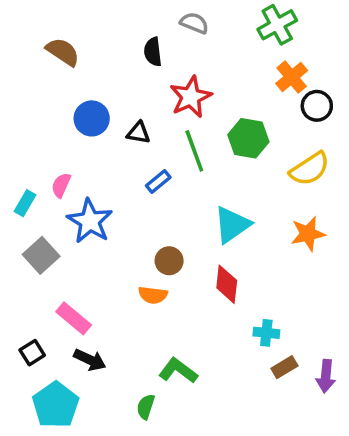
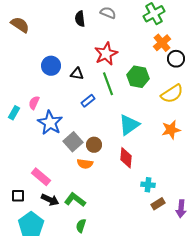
brown semicircle: (63, 52) -> (20, 25), moved
black semicircle: (153, 52) -> (80, 19), moved
gray square: (41, 255) -> (73, 142), moved
black square: (32, 353) -> (18, 196), turned 32
green L-shape: (178, 371) -> (75, 200), moved

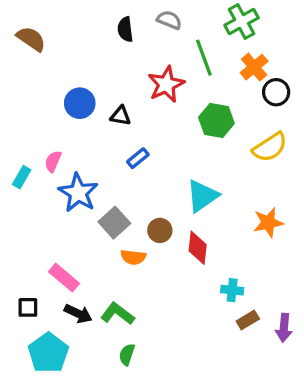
green line: (108, 84) -> (204, 58), moved
orange star: (171, 130) -> (268, 223), moved
brown circle: (94, 145) -> (160, 230), moved

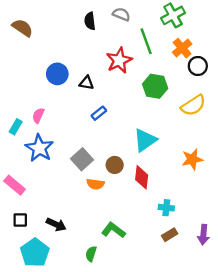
blue star: (78, 193) -> (39, 148), moved
pink rectangle: (64, 278) -> (15, 185), moved
green L-shape: (117, 314) -> (113, 230), moved
brown rectangle: (248, 320) -> (170, 235), moved

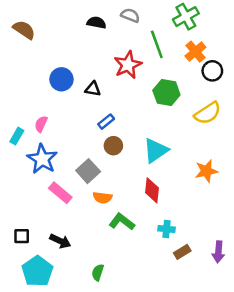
black semicircle: (90, 21) -> (96, 23), turned 108
brown circle: (115, 165) -> (113, 146), moved
pink rectangle: (15, 185) -> (60, 193), moved
cyan cross: (166, 208) -> (166, 229), moved
green L-shape: (113, 230) -> (122, 222), moved

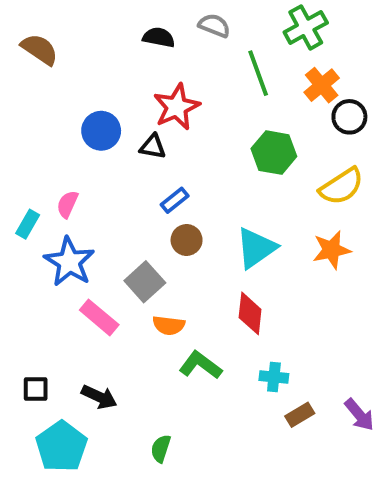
red star: (128, 65) -> (177, 107), moved
orange star: (206, 171) -> (332, 250), moved
purple arrow: (218, 252) -> (359, 415), turned -45

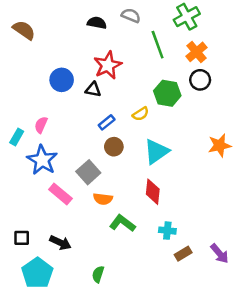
black circle: (349, 117) -> (200, 80), moved
yellow semicircle: (341, 186) -> (141, 114), moved, size x0.6
orange star: (332, 250) -> (220, 145), moved

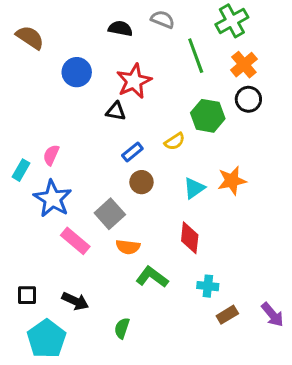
blue circle: (62, 80) -> (77, 72), moved
orange star: (220, 145) -> (232, 181), moved
cyan triangle: (156, 152) -> (194, 188), size x0.7
green semicircle: (98, 274) -> (122, 328), moved

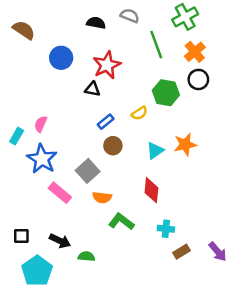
green semicircle: (122, 328) -> (86, 256), moved, turned 77

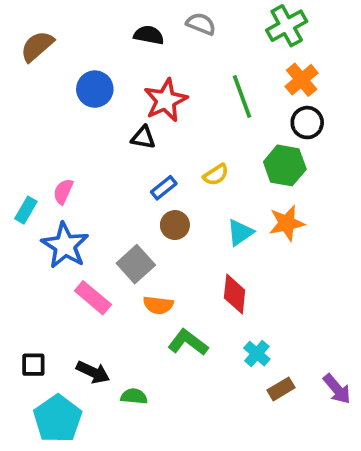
brown semicircle: (24, 30) -> (37, 46), turned -75
green line: (156, 45) -> (242, 96), moved
green hexagon: (166, 93) -> (285, 165), moved
cyan cross: (166, 229) -> (257, 354), turned 35

